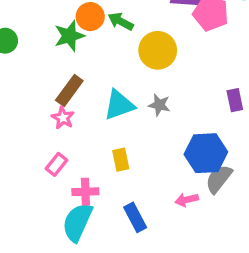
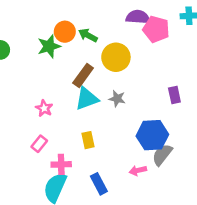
brown rectangle: (69, 90) -> (83, 75), moved

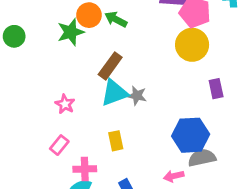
yellow circle: (116, 57) -> (192, 45), moved
gray star: (117, 99) -> (137, 96), moved
gray semicircle: (162, 155) -> (202, 158), turned 40

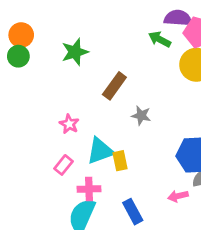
orange circle: (89, 15) -> (21, 35), moved
green arrow: (116, 19) -> (160, 39), moved
cyan triangle: (114, 93) -> (100, 151), moved

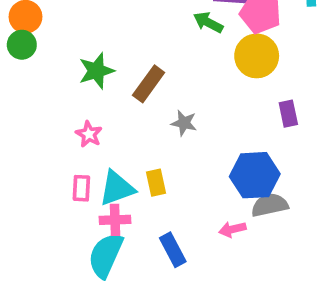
green star: (75, 52) -> (96, 71), moved
cyan triangle: (100, 151) -> (117, 188), moved
pink rectangle: (64, 165) -> (81, 188), turned -36

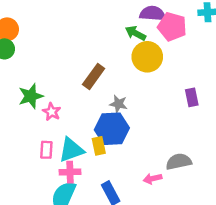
yellow circle: (257, 56) -> (147, 57), moved
green star: (96, 71) -> (31, 96), moved
blue hexagon: (255, 175) -> (112, 129), moved

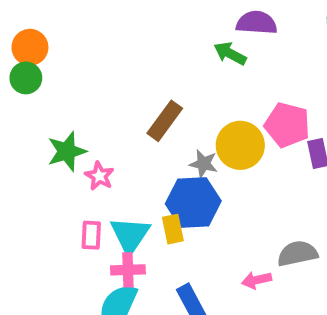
pink pentagon: (172, 27) -> (287, 125), moved
yellow circle: (147, 57) -> (240, 145), moved
cyan triangle: (71, 150) -> (130, 235), turned -36

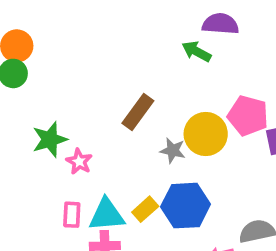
blue hexagon: (193, 202) -> (186, 206), moved
yellow rectangle: (173, 229) -> (145, 209), turned 60
cyan triangle: (130, 235) -> (107, 215), turned 51

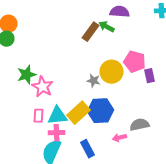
brown rectangle: (138, 112) -> (90, 32), moved
pink star: (79, 162) -> (42, 87), size x1.5
yellow rectangle: (145, 209) -> (78, 113), size x1.6

